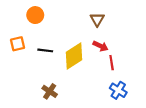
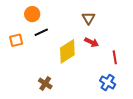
black line: (45, 50) -> (41, 32), moved, turned -32
red line: (112, 63) -> (115, 57), moved

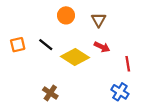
orange circle: (32, 14) -> (66, 15), moved
black line: (41, 32) -> (46, 45), moved, turned 64
yellow diamond: (67, 51) -> (75, 57), turned 65

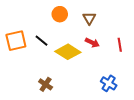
orange square: (18, 45) -> (16, 41), size x1.5
red line: (128, 64) -> (120, 45), moved

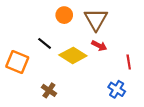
brown triangle: (89, 18) -> (96, 19), size x1.6
orange square: (16, 41) -> (17, 62), moved, turned 35
red line: (120, 45) -> (129, 62), moved

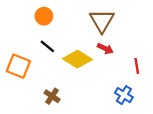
orange circle: (64, 15) -> (44, 16), moved

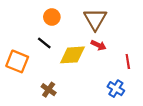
orange circle: (44, 16) -> (52, 17), moved
yellow diamond: (78, 59) -> (72, 55), turned -36

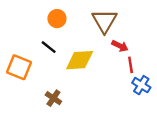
red arrow: (98, 45) -> (120, 46), moved
red line: (128, 61) -> (131, 65), moved
blue cross: (116, 89) -> (141, 85), moved

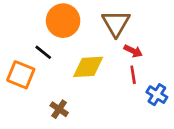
orange circle: (57, 19) -> (63, 21), size x1.6
black line: (49, 47) -> (43, 52), moved
red line: (131, 65) -> (133, 75), moved

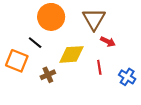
red line: (133, 75) -> (99, 67), moved
brown cross: (59, 109) -> (48, 75), moved, turned 32

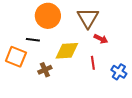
black line: (35, 43) -> (33, 40), turned -32

